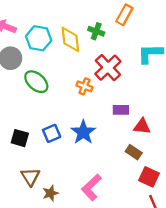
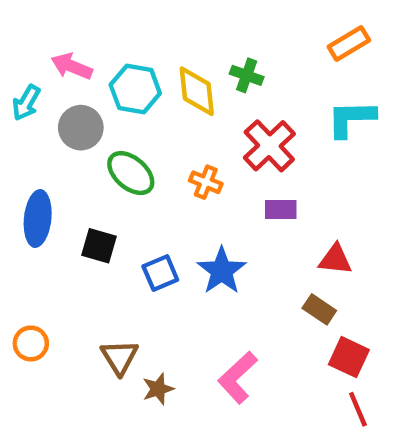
orange rectangle: (124, 15) -> (349, 44), moved, turned 30
orange cross: (84, 86) -> (206, 182), moved
purple rectangle: (121, 110) -> (281, 209), moved
black square: (20, 138) -> (99, 246), moved

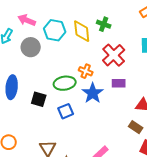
green ellipse: (131, 173) -> (65, 83), moved, turned -50
blue star: (222, 271) -> (93, 93), moved

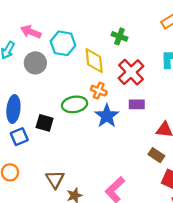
yellow diamond: (82, 31) -> (94, 61), moved
blue square: (66, 111) -> (19, 137), moved

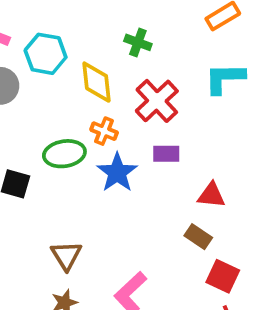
brown triangle: (55, 179) -> (66, 255), moved

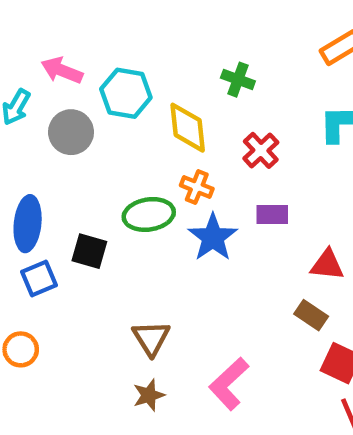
red cross: (157, 101) -> (261, 150), size x0.7

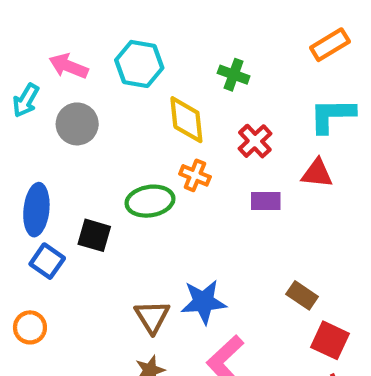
cyan hexagon: (126, 93) -> (139, 64), moved
blue star: (213, 237) -> (204, 302), moved, turned 30
red triangle: (327, 265) -> (317, 173), moved
blue square: (39, 279) -> (47, 261), turned -32

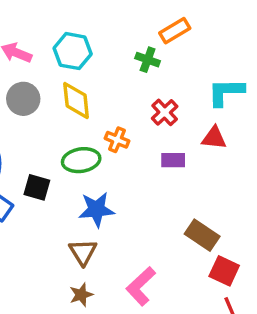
orange rectangle: (330, 45) -> (175, 31), moved
yellow diamond: (186, 120) -> (76, 101), moved
brown rectangle: (302, 295) -> (202, 235), size x1.4
blue star: (204, 302) -> (96, 210), moved

